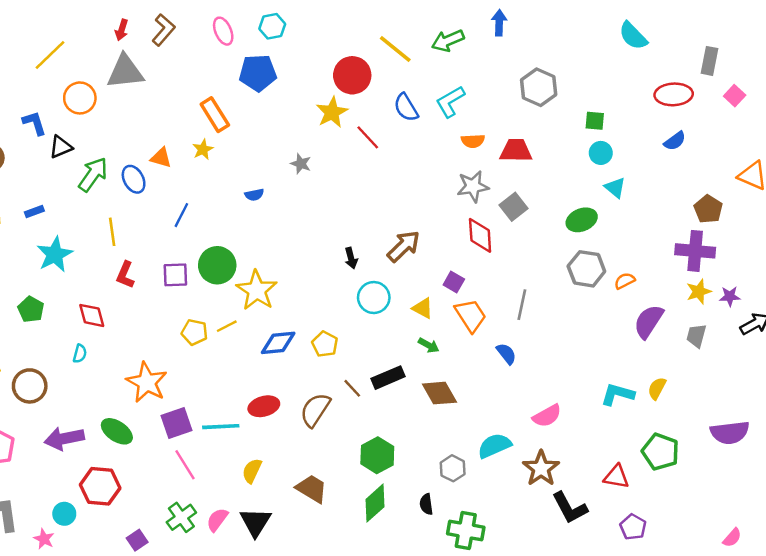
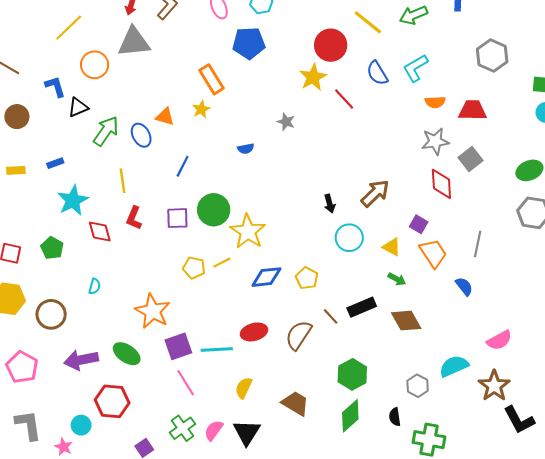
red diamond: (92, 315) -> (100, 231), moved

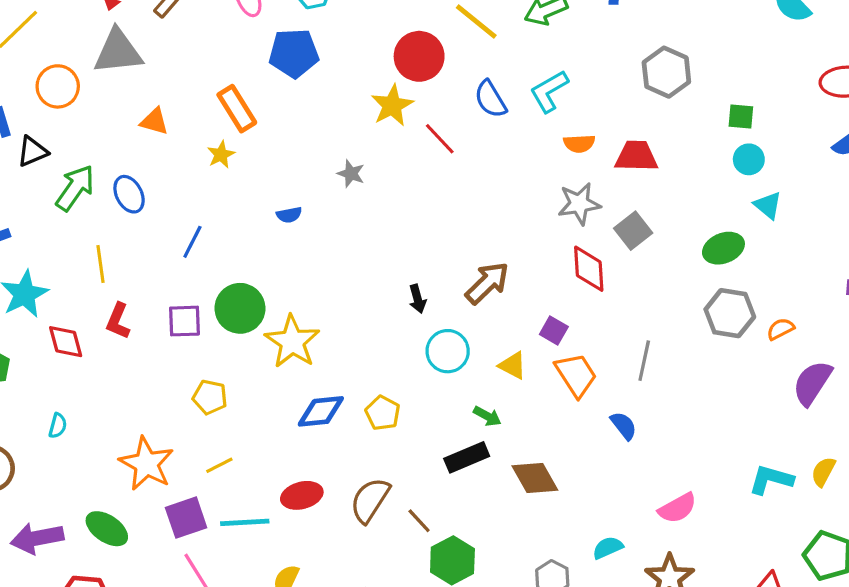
orange triangle: (165, 117) -> (154, 121), moved
yellow line: (222, 263) -> (219, 465), moved
green arrow: (397, 279) -> (487, 416), moved
brown line: (331, 316) -> (419, 521), moved
cyan semicircle: (454, 366) -> (608, 548), size x0.7

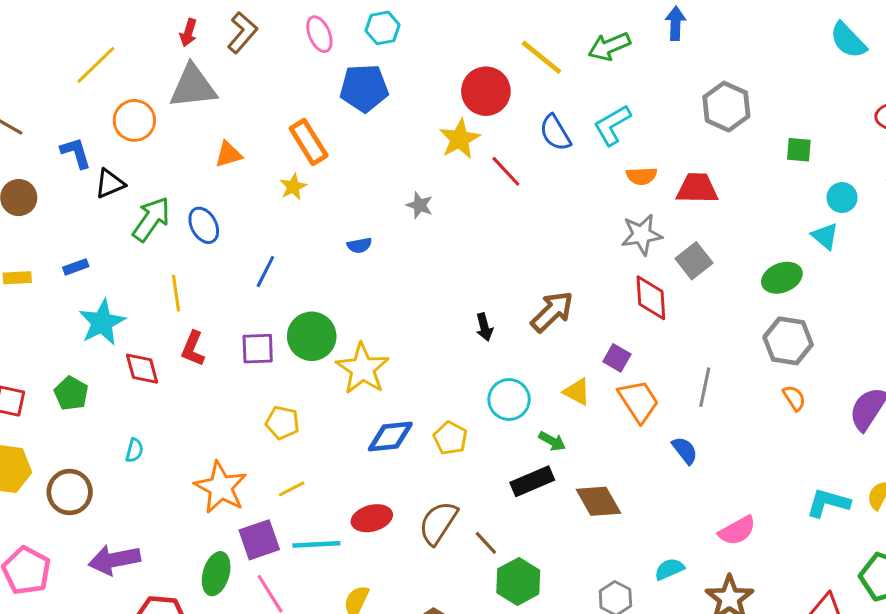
orange triangle: (154, 121) -> (228, 154), turned -32
cyan circle: (749, 159) -> (842, 198), moved
orange semicircle: (781, 329) -> (794, 398), moved, turned 84
cyan circle: (448, 351) -> (509, 400), moved
green ellipse: (107, 529) -> (216, 574), moved, turned 72

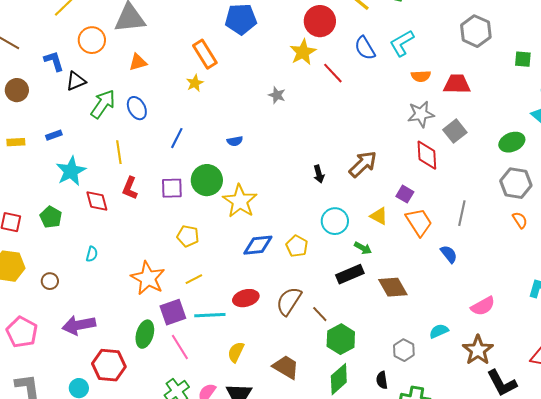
orange triangle: (228, 154) -> (138, 62), moved
blue semicircle: (359, 245) -> (235, 141), moved
brown circle: (70, 492) -> (50, 281), size x0.6

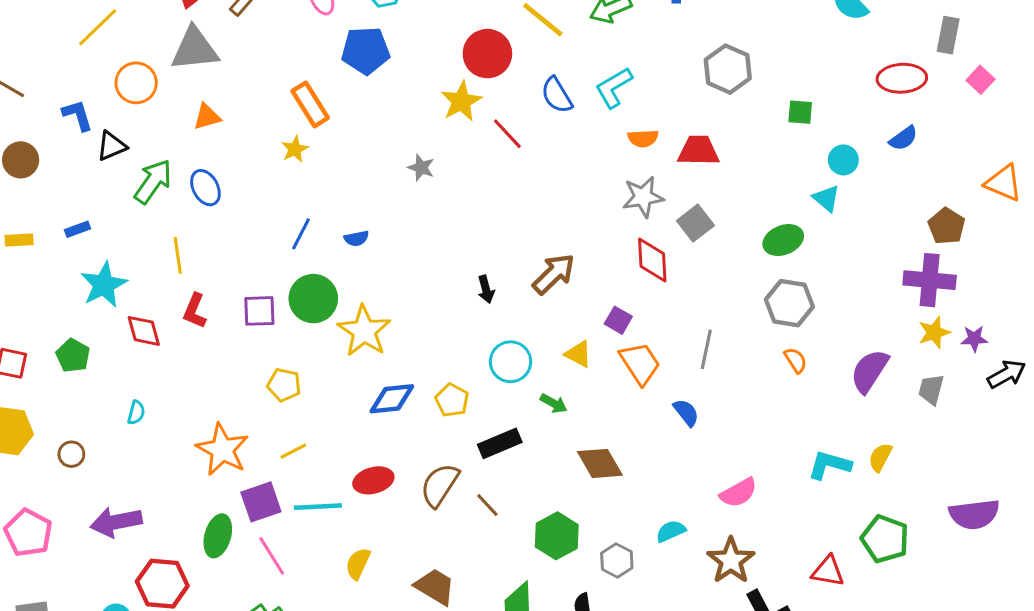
blue line: (177, 138) -> (301, 234), moved
black rectangle: (350, 274) -> (500, 443), moved
green hexagon: (341, 339) -> (557, 536), moved

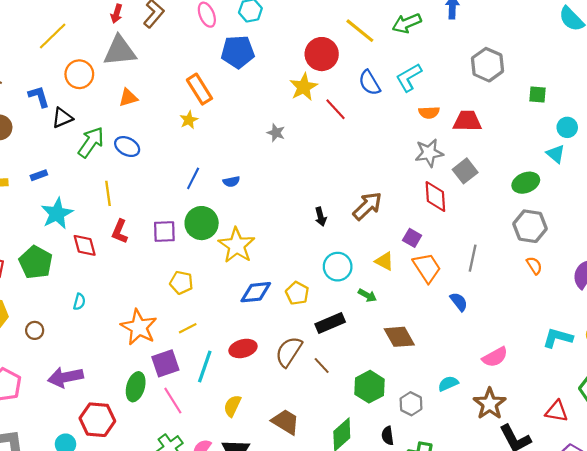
blue ellipse: (205, 188) -> (127, 147), turned -35
green pentagon: (73, 356) -> (36, 262), size x1.4
cyan line: (318, 507) -> (205, 367), turned -68

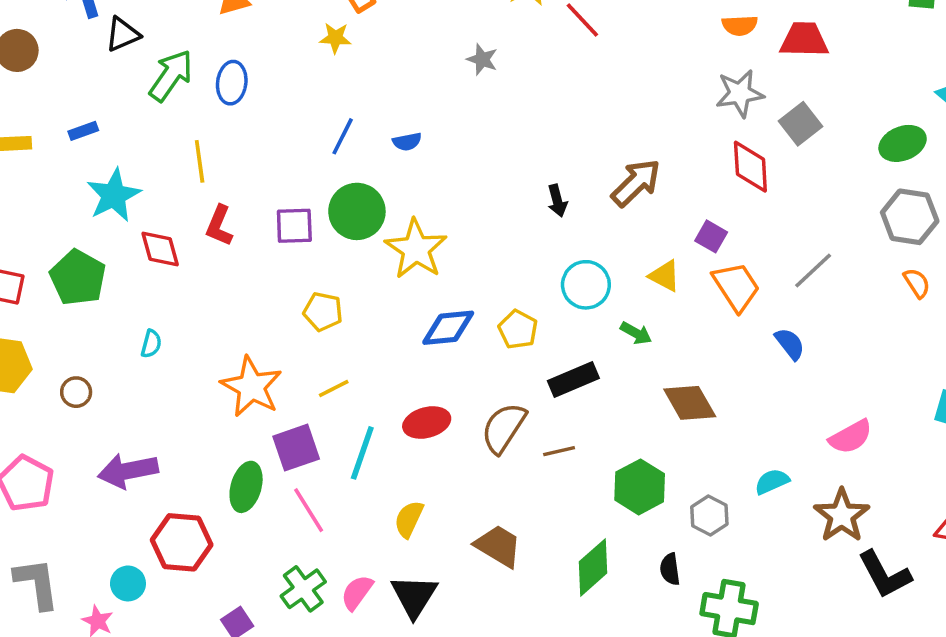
yellow star: (189, 120) -> (335, 38), turned 30
blue ellipse: (127, 147) -> (232, 83), turned 70
gray line: (473, 258) -> (813, 270), turned 35
brown line: (322, 365) -> (559, 451), turned -60

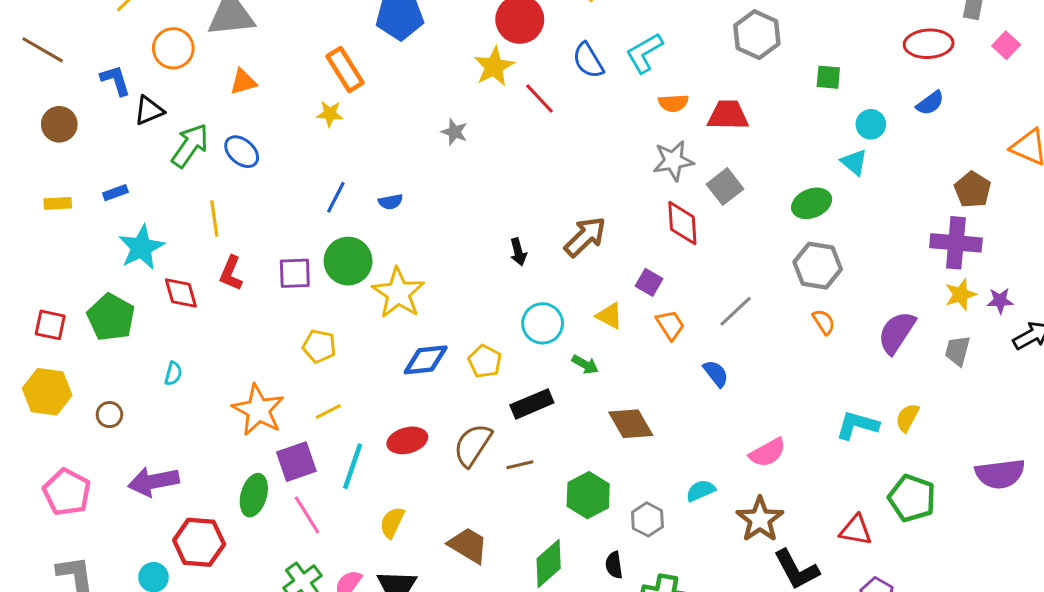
blue ellipse: (232, 83) -> (242, 152), turned -56
orange trapezoid: (736, 287) -> (670, 325), size x0.7

